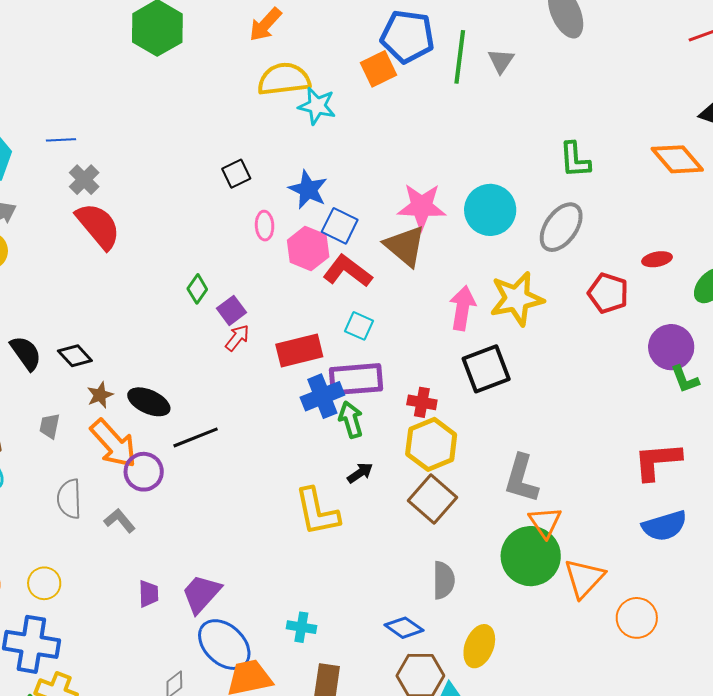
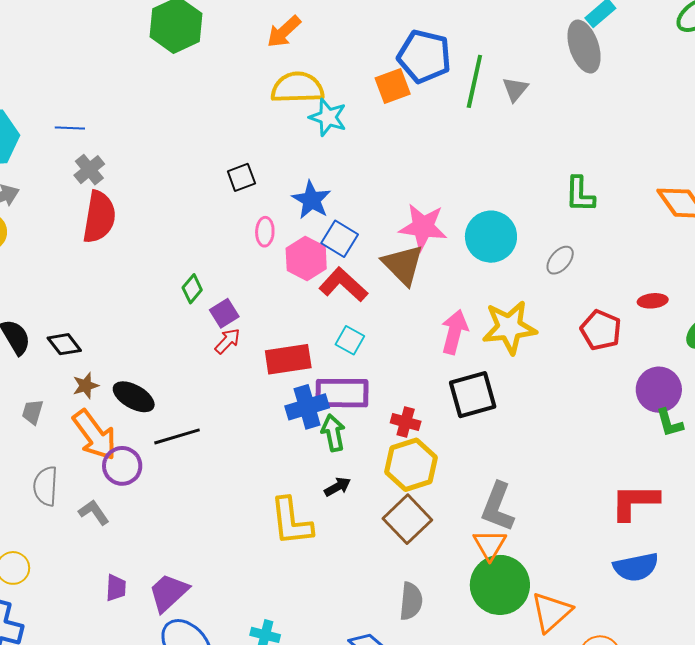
red semicircle: (98, 226) -> (99, 217), turned 44
gray ellipse: (561, 227) -> (560, 260), size x0.6
orange triangle: (545, 522) -> (490, 545), moved

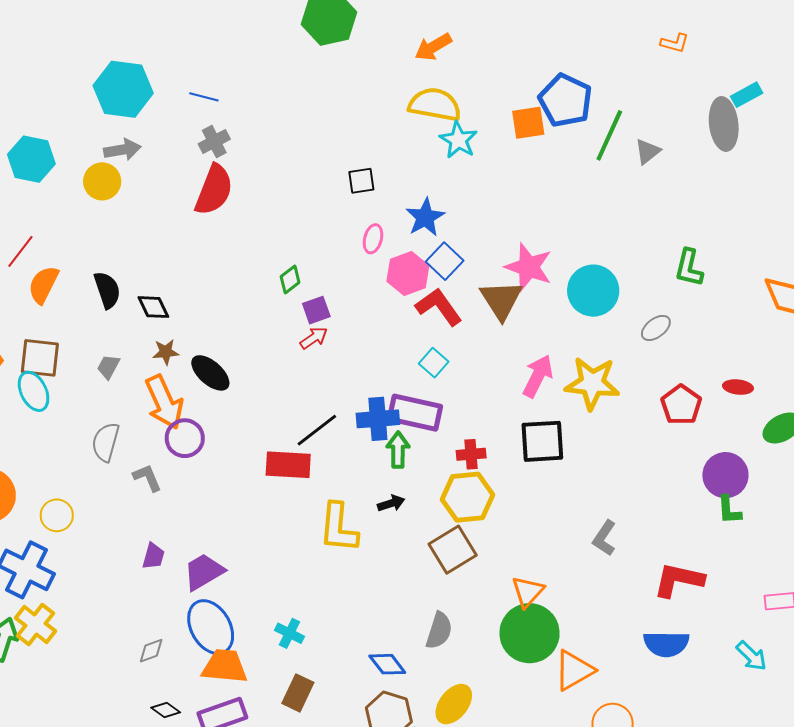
red rectangle: (288, 359) -> (288, 465), moved
red cross: (406, 422) -> (471, 454), turned -32
black line: (177, 436) -> (317, 430), moved, turned -33
gray L-shape: (498, 507) -> (604, 538), moved, size x0.7

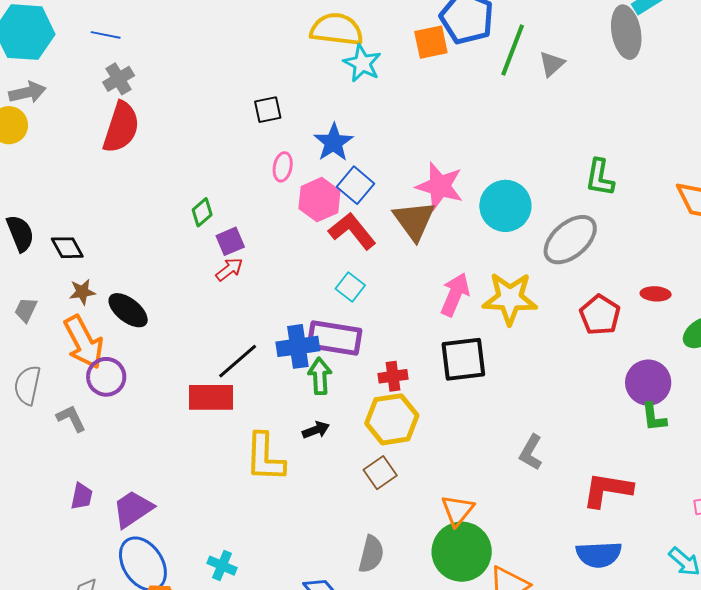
gray ellipse: (656, 328) -> (570, 240), size x1.8
brown square: (453, 550) -> (380, 473), size x0.7

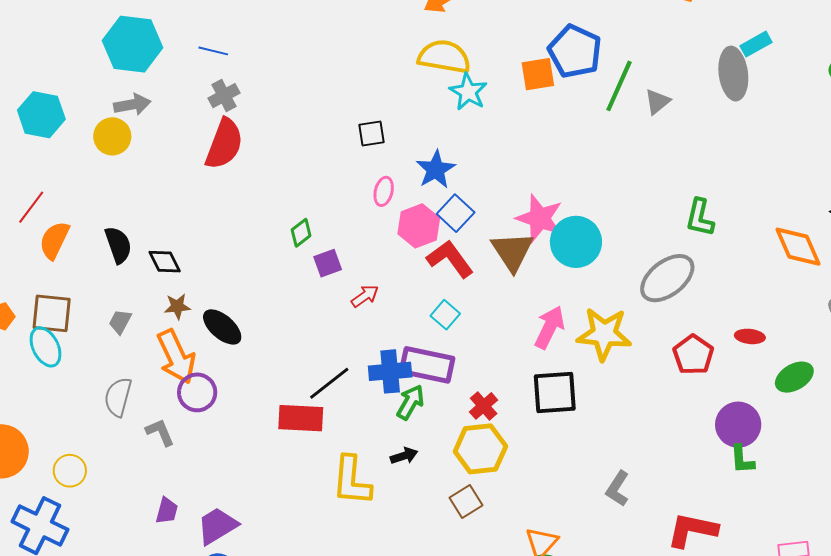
cyan circle: (505, 206) -> (576, 242), moved
red arrow: (229, 269) -> (365, 296), moved
green arrow: (320, 376) -> (411, 402), turned 30
red cross: (393, 376) -> (484, 406), turned -36

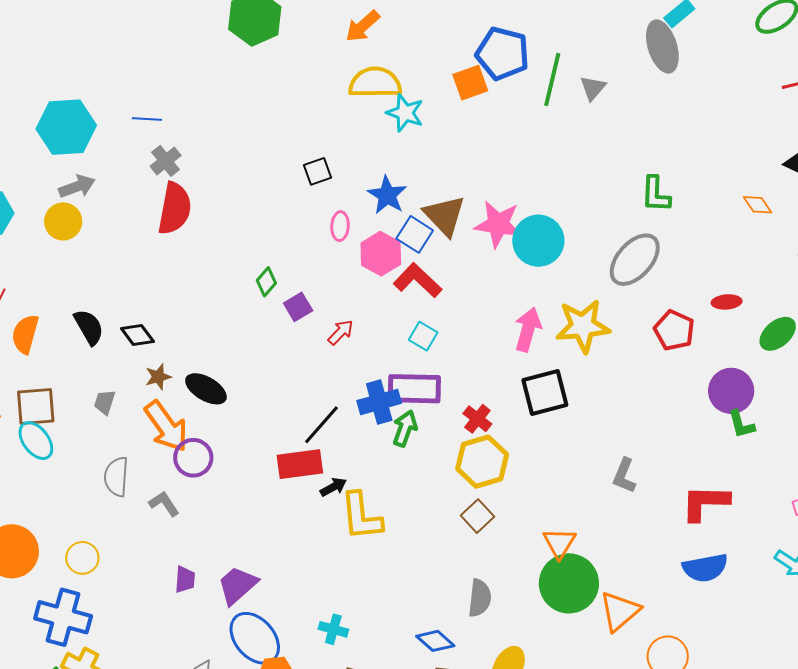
orange diamond: (798, 247) -> (758, 205), size x0.6
brown triangle: (512, 251) -> (445, 215), moved
black arrow: (404, 456) -> (333, 487), moved

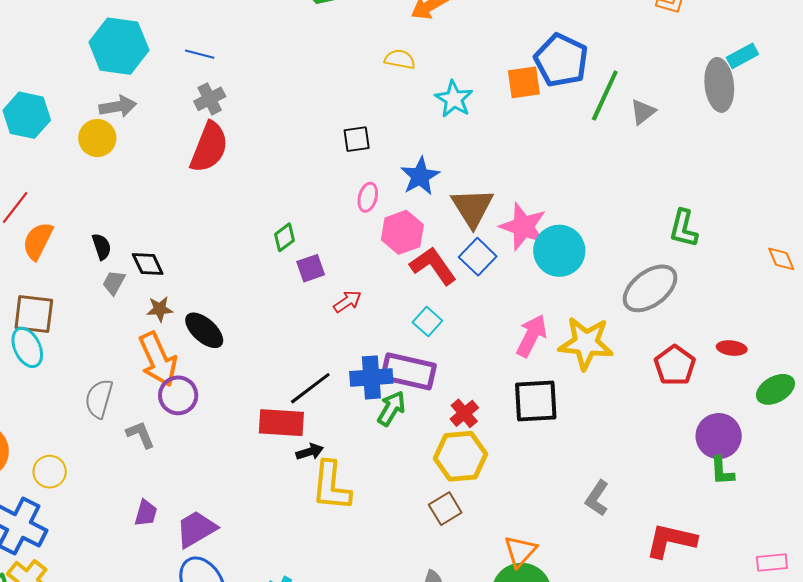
yellow semicircle: (375, 83) -> (400, 59), moved, size x0.6
blue square: (415, 234) -> (478, 257), moved
black semicircle: (89, 327) -> (102, 247), size x0.7
gray trapezoid: (105, 402) -> (114, 283), moved

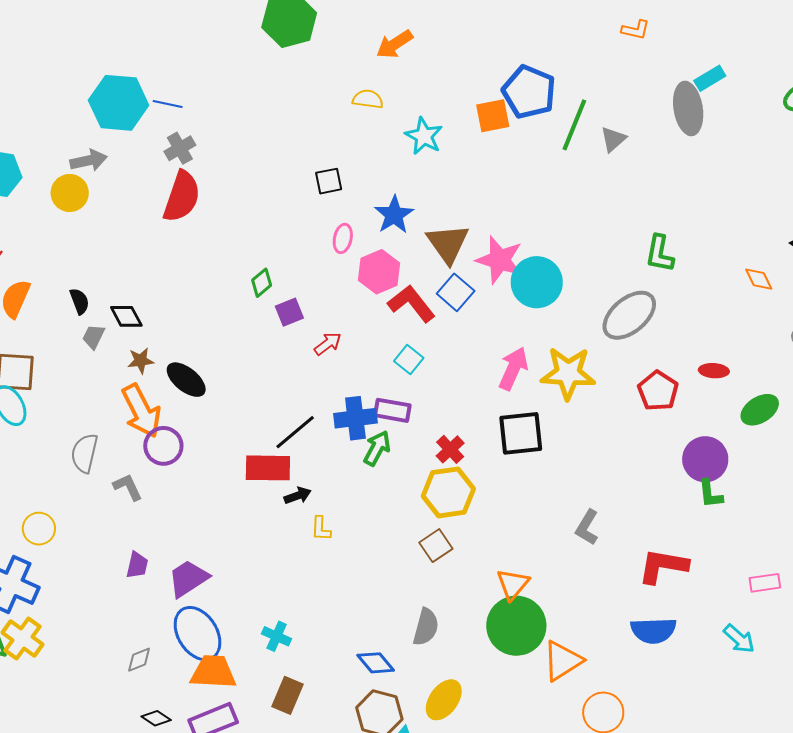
cyan hexagon: (119, 46) -> (119, 103), moved
purple rectangle: (409, 371) -> (392, 410), size x0.7
yellow L-shape: (331, 486) -> (321, 529), size x0.5

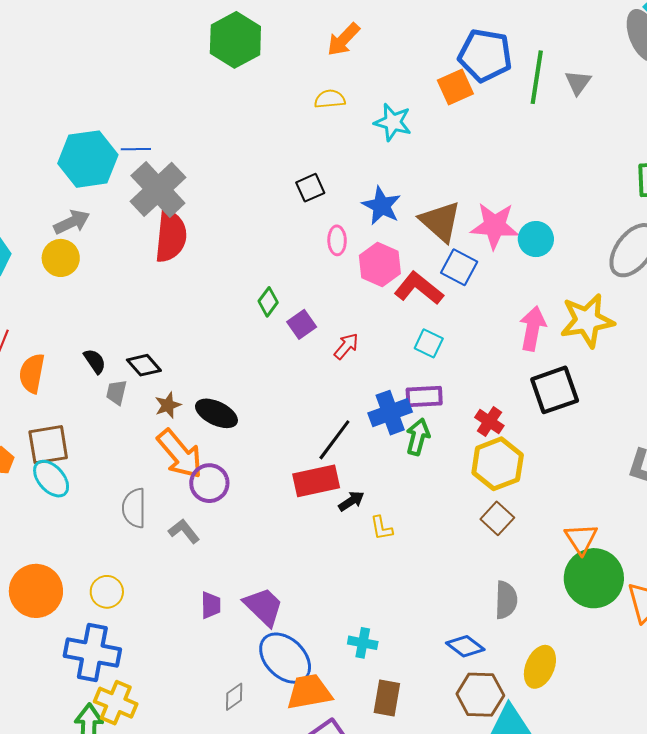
gray cross: (180, 148) -> (158, 189), size x1.8
cyan circle: (537, 282) -> (536, 239), size x0.7
purple trapezoid: (188, 579) -> (264, 607), turned 90

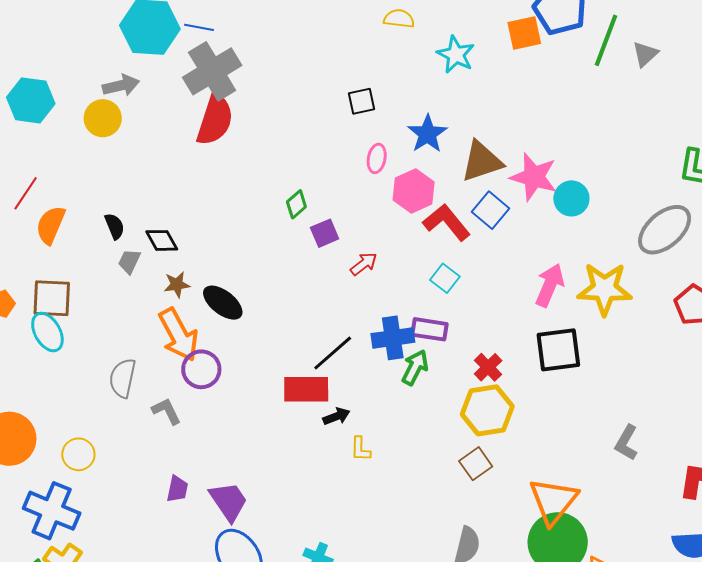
brown triangle: (440, 221) -> (482, 161), turned 48
orange triangle: (581, 539) -> (553, 501), size x1.5

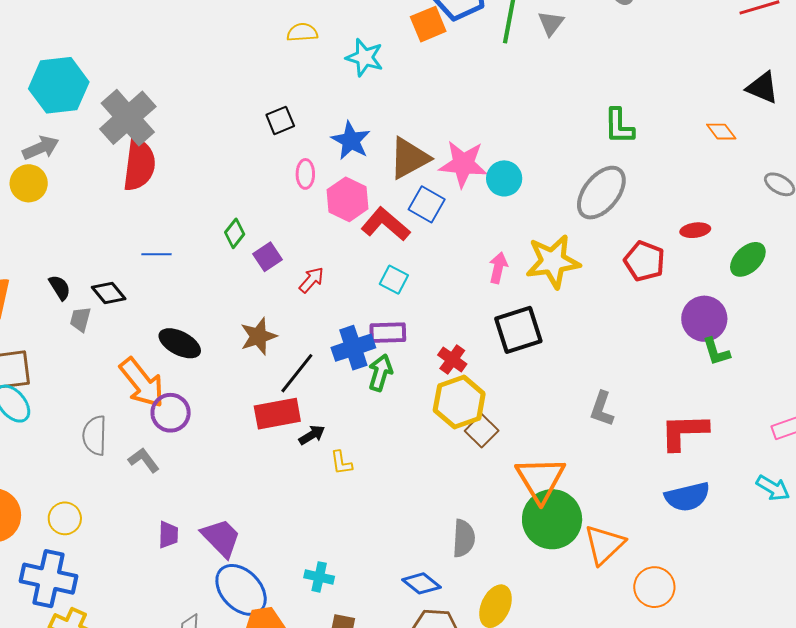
blue line: (199, 27) -> (157, 254), moved
brown star: (177, 284) -> (258, 336), moved, size x1.4
pink arrow: (550, 285) -> (498, 268), size x0.7
brown square: (476, 464) -> (482, 431), moved

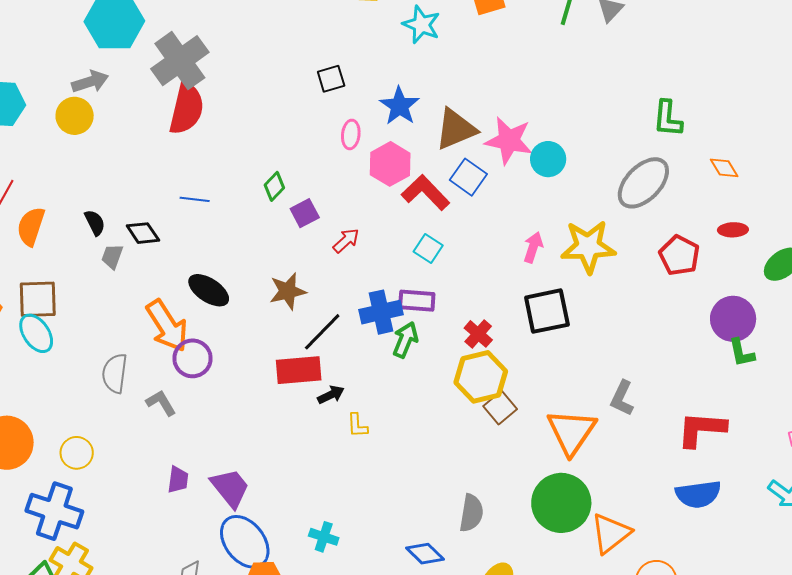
orange diamond: (721, 132) -> (724, 168), moved
orange triangle: (540, 479) -> (571, 432), moved

